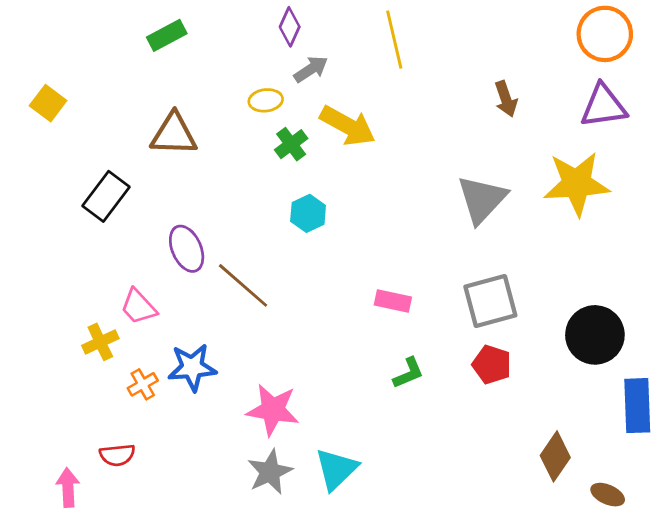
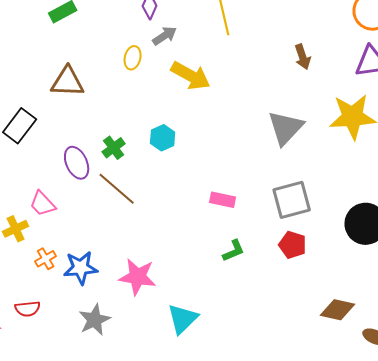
yellow ellipse: (266, 100) -> (133, 58), turned -70
green cross: (291, 144) -> (114, 148), moved
blue star: (192, 367) -> (81, 268), moved
brown diamond: (555, 456) -> (338, 310), turned 68
gray star: (270, 472) -> (95, 320), moved

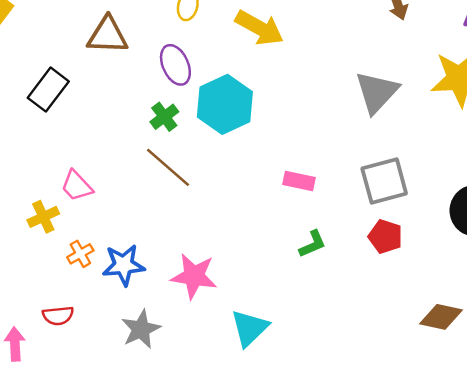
cyan hexagon: (163, 138) -> (225, 104), size x1.8
purple ellipse: (77, 163) -> (175, 65), moved

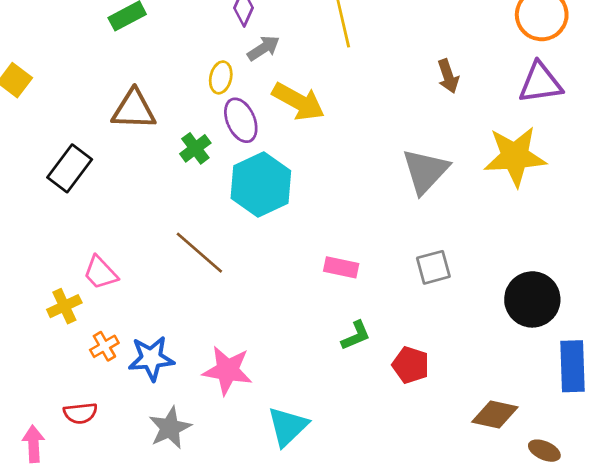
purple ellipse: (175, 65) -> (241, 120), moved
green cross: (164, 117) -> (195, 148), moved
gray square: (384, 181) -> (433, 267), size x0.7
red pentagon: (385, 237) -> (411, 365), moved

